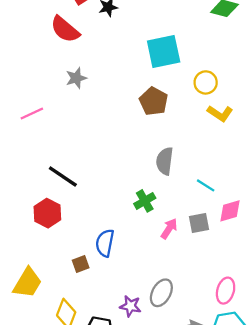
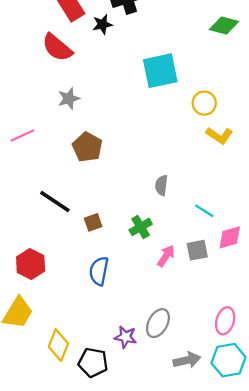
brown pentagon: (154, 101) -> (87, 147), moved
gray semicircle: (165, 161) -> (161, 185), size x0.7
red hexagon: (47, 213) -> (31, 264), moved
brown square: (81, 264) -> (93, 222), moved

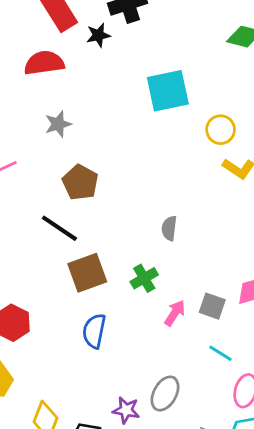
red semicircle: (57, 48) -> (44, 63), turned 132
black line: (55, 202) -> (59, 228), moved
cyan line: (204, 211) -> (221, 353), moved
brown square: (93, 222) -> (87, 273), size x1.8
gray square: (197, 250) -> (212, 306), turned 30

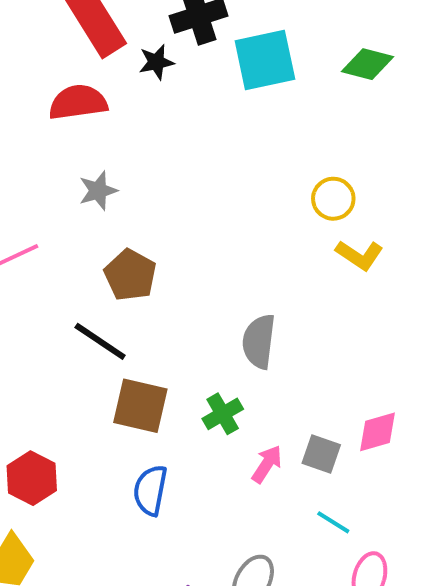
cyan square: (168, 91) -> (265, 60), moved
gray semicircle: (169, 228) -> (259, 341), size x1.5
brown square: (87, 273) -> (140, 406), turned 33

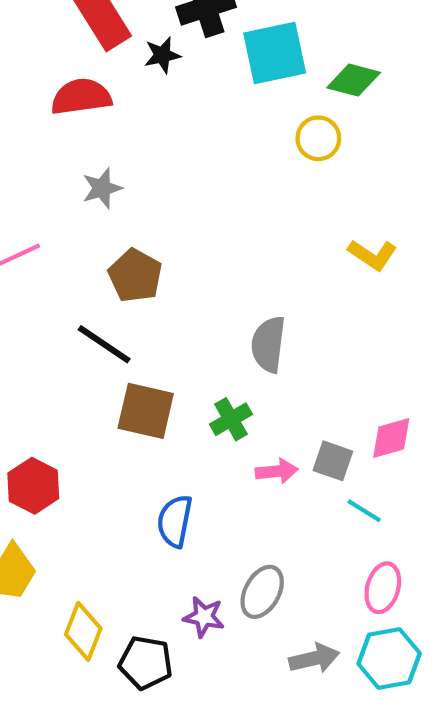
green diamond: (367, 64) -> (354, 80), moved
yellow circle: (333, 199) -> (318, 138), moved
pink arrow: (267, 464) -> (277, 471), turned 51
blue semicircle: (150, 490) -> (175, 521), moved
cyan line: (333, 522) -> (364, 511), moved

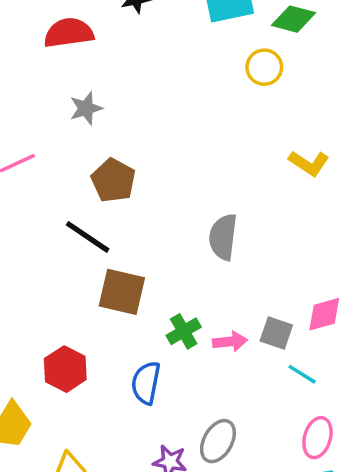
green cross: (231, 419) -> (184, 331), moved
red hexagon: (33, 486) -> (65, 369), moved

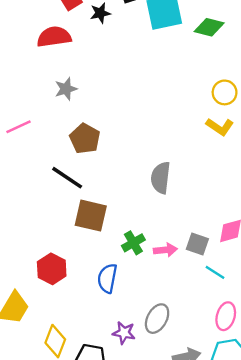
yellow circle: (264, 67) -> (225, 92), moved

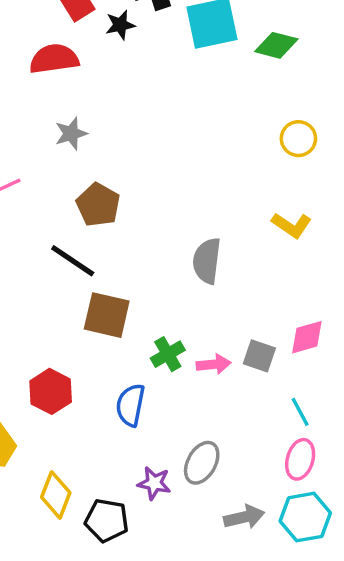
yellow L-shape: (220, 127) -> (292, 225), moved
cyan line: (215, 272) -> (300, 412), moved, turned 30

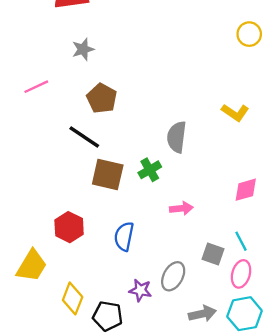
yellow circle: (298, 139) -> (249, 34), moved
green cross: (168, 354) -> (150, 170), moved
gray square: (259, 356) -> (213, 254), moved

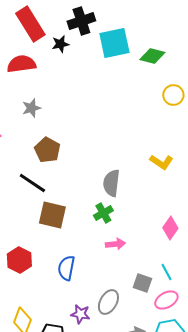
green cross: (150, 170) -> (103, 213), moved
pink diamond: (246, 190) -> (170, 228), turned -40
pink ellipse: (241, 274) -> (166, 300), turned 45

